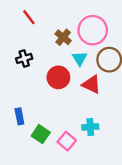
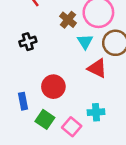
red circle: (58, 77) -> (53, 87), moved

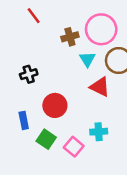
brown cross: (68, 20) -> (70, 37), turned 35
black cross: (28, 42) -> (29, 74), moved

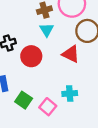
cyan triangle: (87, 59) -> (47, 30), moved
red circle: (55, 105) -> (31, 56), moved

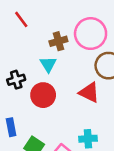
cyan triangle: (47, 30) -> (48, 64), moved

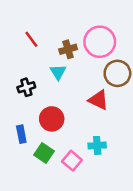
red line: (21, 19) -> (31, 39), moved
red circle: (43, 95) -> (52, 119), moved

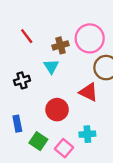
red circle: (52, 119) -> (57, 110), moved

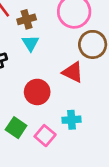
brown cross: (61, 45) -> (27, 19), moved

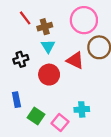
red triangle: (73, 72) -> (75, 60), moved
red circle: (37, 92) -> (49, 75), moved

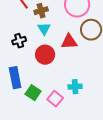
red triangle: (75, 60) -> (69, 42), turned -30
blue rectangle: (16, 100) -> (15, 78), size x1.5

